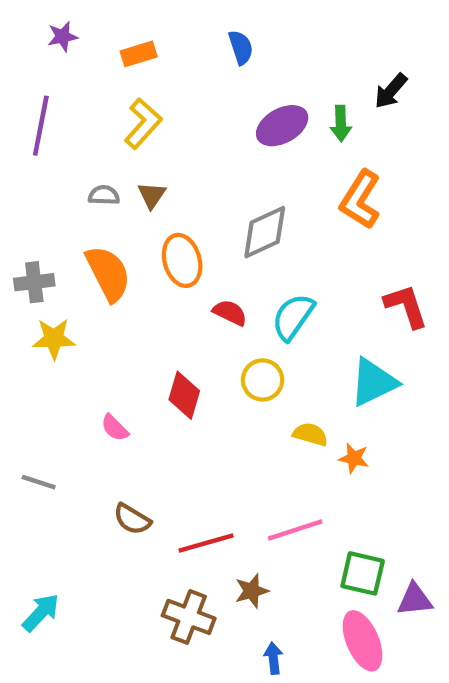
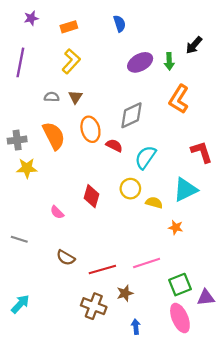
red semicircle: (230, 313) -> (114, 145), moved
yellow semicircle: (310, 434) -> (154, 203), moved
green square: (363, 573) -> (180, 285), turned -35

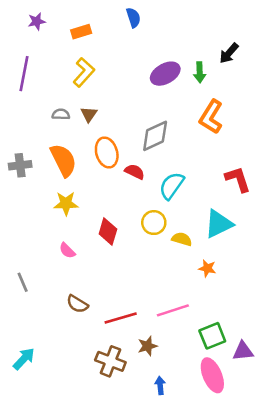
blue semicircle: (120, 24) -> (133, 18), moved
yellow star: (27, 168) -> (66, 203), moved
gray line: (19, 239) -> (23, 282), turned 49

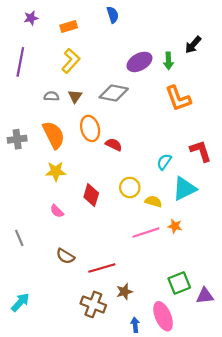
orange L-shape: (211, 117) -> (178, 98), turned -52
gray diamond: (155, 136) -> (114, 93), moved, turned 36
cyan semicircle: (172, 186) -> (164, 162), moved, size x0.7
pink line: (173, 310) -> (146, 233), moved
pink ellipse: (212, 375) -> (163, 316), moved

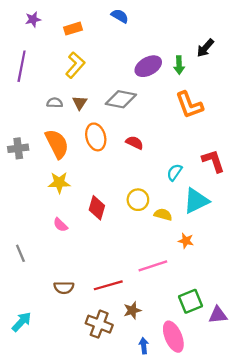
blue semicircle: (113, 15) -> (120, 16), turned -42
red semicircle: (114, 145) -> (135, 143), moved
pink line: (146, 233) -> (153, 266), moved
brown semicircle: (65, 256) -> (64, 288), moved, turned -30

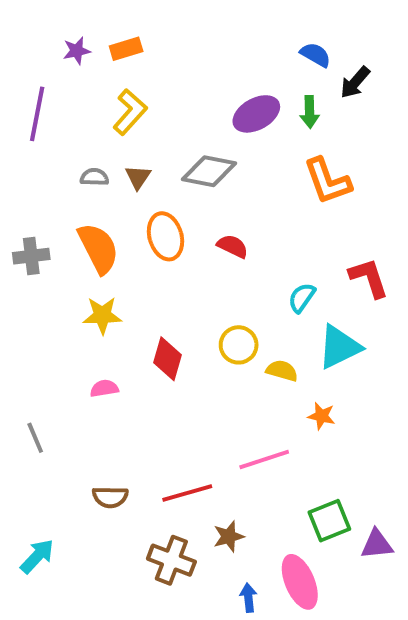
blue semicircle: (120, 16) -> (316, 55), moved
purple star: (33, 19) -> (77, 51), moved
pink semicircle: (60, 225) -> (104, 388), turned 126

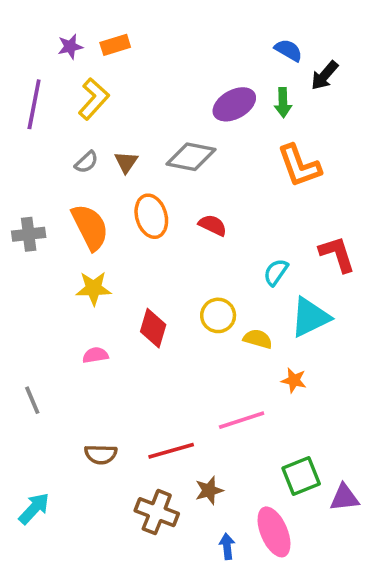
yellow L-shape: (130, 112) -> (94, 99), moved
gray semicircle: (94, 177) -> (86, 162), turned 135

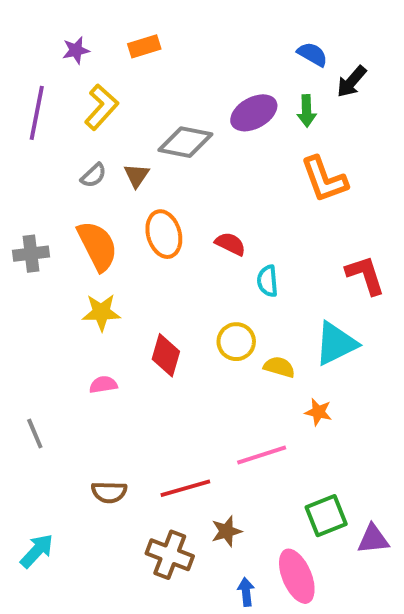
orange rectangle: (115, 45) -> (144, 46), moved
gray diamond: (191, 157) -> (185, 142), moved
cyan semicircle: (276, 272) -> (267, 281), moved, turned -40

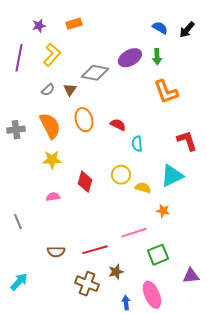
black arrow: (352, 82) -> (187, 30), moved
green square: (326, 516) -> (158, 255), moved

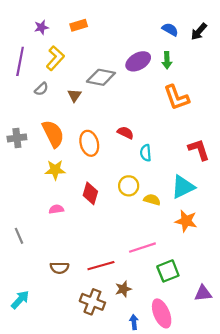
gray semicircle: (48, 90) -> (41, 89), moved
orange ellipse: (84, 120) -> (89, 143), moved
orange star: (163, 211) -> (186, 221), moved, size x1.5

